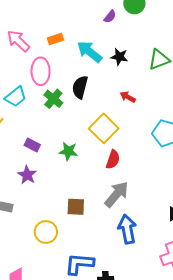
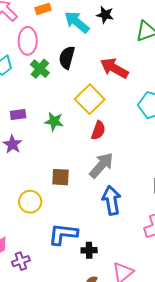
black star: (119, 57) -> (105, 15), moved
red arrow: (128, 97) -> (114, 68), size x1.8
purple rectangle: (32, 145) -> (18, 114), turned -35

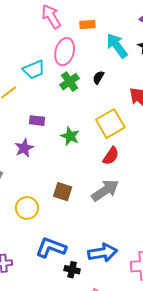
black semicircle: (67, 58) -> (98, 77), size x0.6
blue arrow: (112, 200) -> (103, 253), moved, turned 76

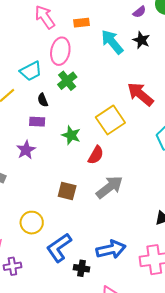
black semicircle: (98, 77) -> (43, 100), moved, turned -48
red semicircle: (111, 156) -> (96, 155), moved
yellow circle: (27, 208) -> (32, 223), moved
blue L-shape: (51, 248) -> (59, 248), turned -52

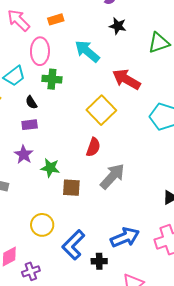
cyan arrow: (112, 42) -> (87, 51), moved
green cross: (67, 81) -> (52, 79), turned -36
green star: (71, 135) -> (50, 168), moved

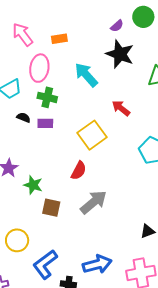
black star: (118, 26) -> (120, 54), size x1.6
red arrow: (126, 79) -> (121, 108), size x0.7
black semicircle: (31, 102) -> (24, 118), turned 136
purple rectangle: (30, 125) -> (45, 123), moved

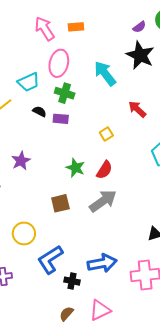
orange rectangle: (59, 39) -> (76, 27), moved
yellow square: (92, 135) -> (106, 134), size x0.5
red semicircle: (79, 171) -> (104, 170), moved
green star: (33, 185) -> (75, 168), moved
brown square: (51, 208) -> (60, 203), turned -30

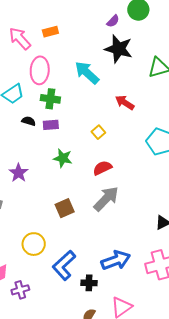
green star: (75, 168) -> (63, 158), moved
red semicircle: (104, 170) -> (102, 168), turned -138

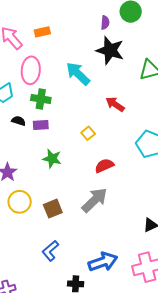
purple semicircle: (113, 21) -> (105, 23), turned -40
red semicircle: (102, 168) -> (104, 166), moved
yellow circle: (34, 244) -> (20, 202), moved
blue L-shape: (64, 265) -> (50, 251), moved, size x0.7

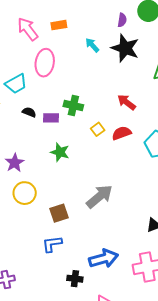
cyan arrow: (78, 74) -> (92, 45), moved, size x0.6
green cross: (41, 99) -> (73, 106), moved
red semicircle: (104, 166) -> (122, 133), moved
brown square: (53, 209) -> (59, 213), moved
blue L-shape: (50, 251) -> (52, 244), turned 30

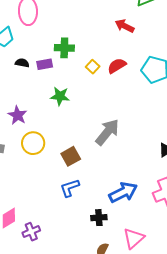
red arrow: (127, 102) -> (125, 26), moved

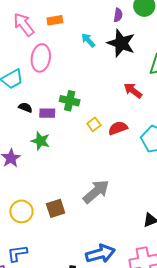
green star: (60, 96) -> (40, 141), moved
yellow circle: (33, 143) -> (21, 211), moved
blue L-shape: (70, 188) -> (17, 253), moved

